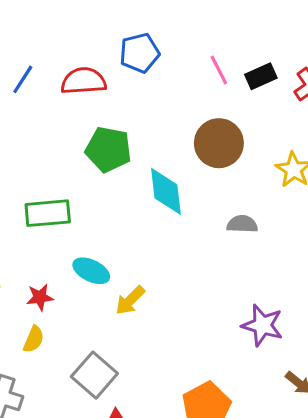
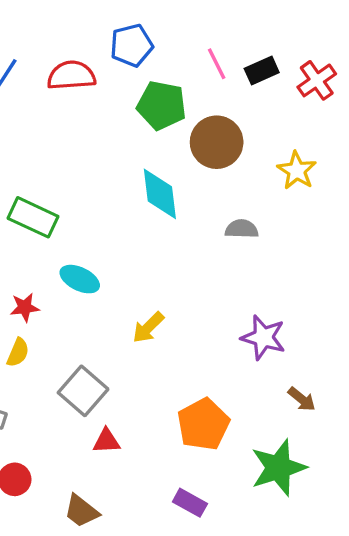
green pentagon: (108, 149) -> (162, 105), moved
green rectangle: (48, 213) -> (33, 217), turned 30
yellow arrow: (130, 300) -> (148, 327), moved

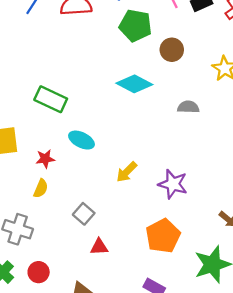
brown circle: (217, 142) -> (172, 50), size x0.7
cyan diamond: (160, 194) -> (134, 84), turned -56
purple star: (263, 337) -> (173, 184), moved
gray square: (83, 391) -> (84, 214), size x0.7

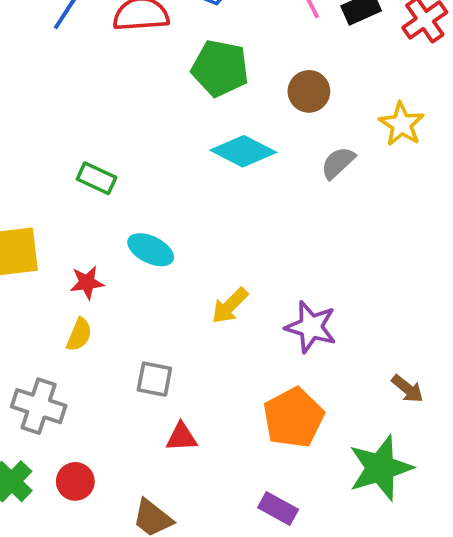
green pentagon: (135, 26) -> (220, 68), moved
green rectangle: (51, 99) -> (97, 178), size x0.7
gray semicircle: (188, 107) -> (338, 163), moved, turned -45
gray square: (84, 214) -> (154, 379), turned -30

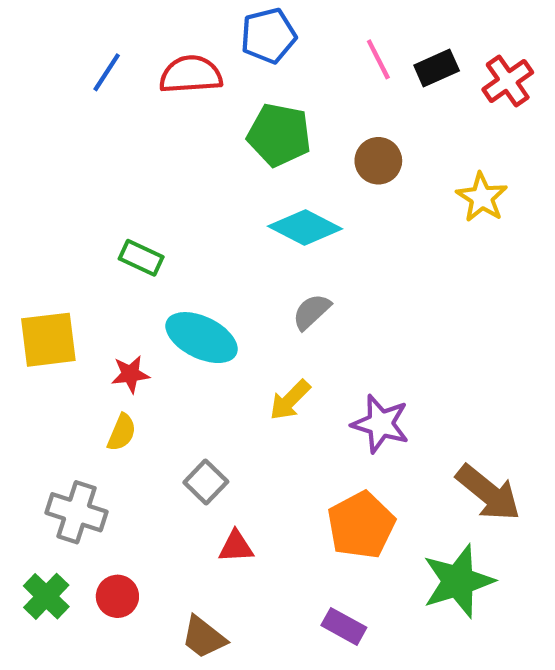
gray semicircle: (338, 163) -> (311, 312), moved
cyan ellipse: (151, 250) -> (202, 338), size x1.4
gray square: (154, 379) -> (206, 482), turned 33
brown arrow: (407, 389) -> (488, 493), size x1.8

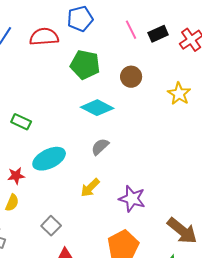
cyan ellipse: (202, 338) -> (49, 159), turned -52

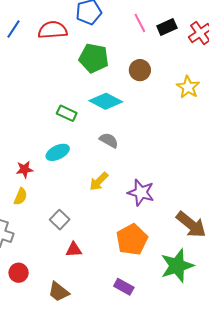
green rectangle: (21, 122) -> (67, 113), moved
gray semicircle: (100, 147) -> (109, 140), turned 72
cyan ellipse: (49, 159) -> (58, 152), size x0.7

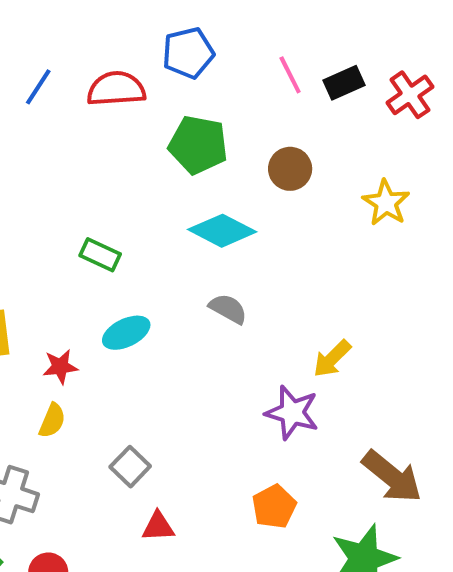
green rectangle: (67, 113) -> (100, 255), moved
yellow arrow: (99, 181) -> (332, 359), moved
orange pentagon: (132, 240) -> (274, 507), size x0.7

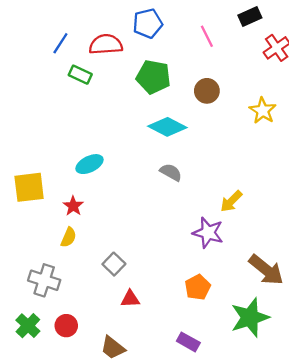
black rectangle: (344, 83) -> (250, 16), moved
green rectangle: (100, 255) -> (80, 75), moved
cyan ellipse: (126, 333) -> (89, 164), moved
red star: (60, 367) -> (73, 206), turned -30

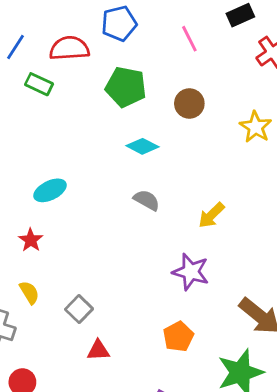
cyan diamond: (167, 127) -> (142, 146), size x0.7
yellow arrow: (231, 201) -> (211, 215), moved
yellow semicircle: (69, 237) -> (29, 292), moved, turned -54

